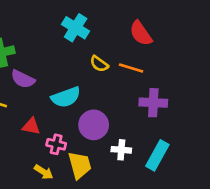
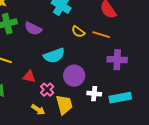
purple semicircle: (23, 79) -> (33, 29), moved
pink cross: (56, 144) -> (47, 90), turned 32
cyan rectangle: (157, 155) -> (120, 98), turned 50

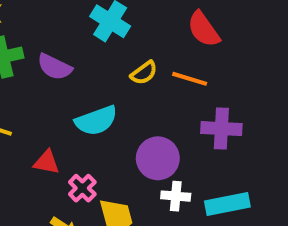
yellow semicircle: (78, 32) -> (144, 73), turned -72
purple circle: (74, 76) -> (158, 158), moved

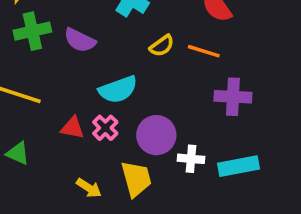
purple circle: (158, 158) -> (156, 135), moved
pink cross: (82, 188) -> (105, 128), moved

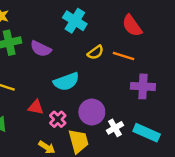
pink cross: (105, 128) -> (58, 119), moved
white cross: (191, 159) -> (115, 128), turned -35
cyan rectangle: (238, 166) -> (147, 133), turned 35

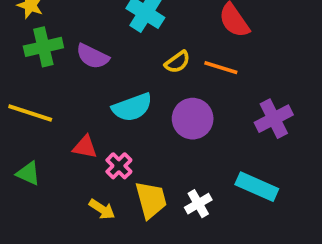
purple cross: (143, 86) -> (274, 119), moved, turned -30
purple circle: (92, 112) -> (193, 119), moved
white cross: (115, 128) -> (198, 204), moved

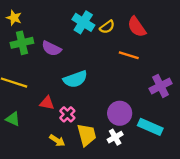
yellow semicircle: (177, 62) -> (107, 27), moved
purple circle: (193, 119) -> (120, 113), moved

